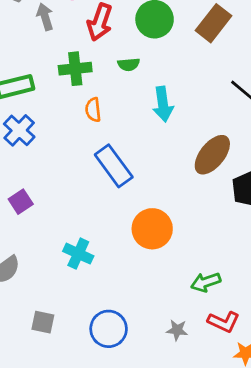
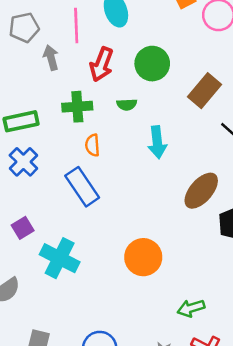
brown rectangle: (213, 23) -> (205, 91), moved
blue rectangle: (114, 166) -> (82, 187), moved
cyan cross: (78, 254) -> (60, 258), moved, size x1.4

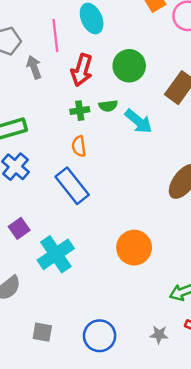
green cross: (77, 107) -> (80, 111), moved, size x0.7
cyan arrow: (157, 142) -> (139, 121), moved, turned -40
cyan cross: (60, 258) -> (56, 254), turned 33

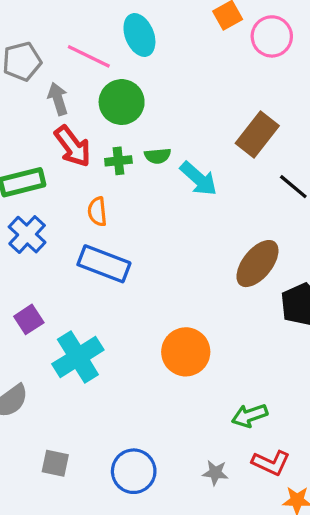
pink line: (55, 35) -> (89, 56), turned -60
green circle: (129, 66) -> (122, 102), moved
red arrow: (82, 70) -> (73, 146), moved, turned -56
orange semicircle: (79, 146) -> (97, 212), moved
blue rectangle: (72, 186) -> (104, 264), turned -33

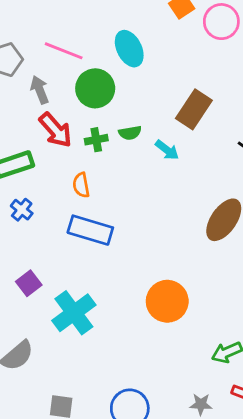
cyan ellipse: (139, 35) -> (129, 49), moved
brown rectangle: (257, 134) -> (194, 109), moved
cyan arrow: (199, 179) -> (167, 150), size x0.7
blue cross: (27, 235) -> (22, 210), size x0.7

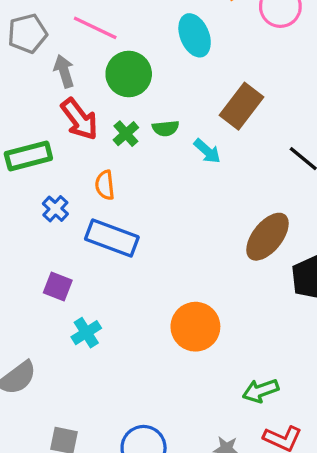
cyan ellipse: (129, 49) -> (195, 35), moved
green cross: (96, 140) -> (126, 134), turned -35
blue cross: (22, 210) -> (55, 209), moved
purple square: (29, 283) -> (58, 287), moved, turned -35
cyan cross: (74, 313) -> (86, 333), size x0.6

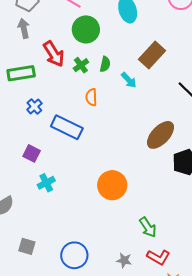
gray arrow: (64, 71) -> (24, 28), moved
green semicircle: (166, 128) -> (105, 64), turned -77
orange semicircle: (105, 185) -> (91, 97), moved
green arrow: (261, 391) -> (148, 227), turned -110

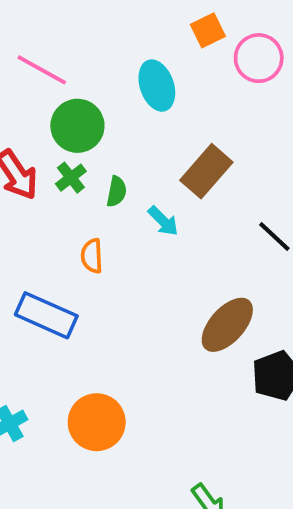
green cross: (81, 65) -> (71, 178), moved
orange circle: (112, 185) -> (97, 422), moved

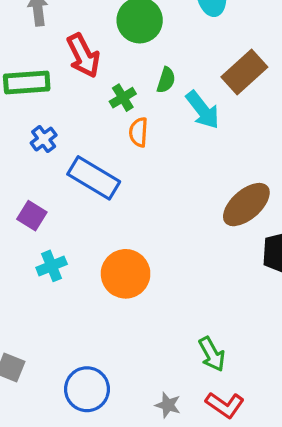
green cross: (71, 178) -> (123, 98), moved
cyan arrow: (163, 221) -> (203, 110), size x1.4

